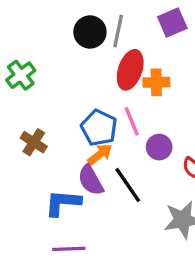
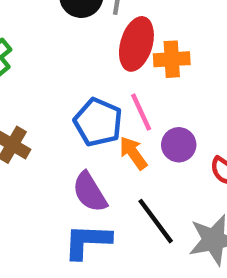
orange arrow: (100, 154) -> (133, 153), moved, turned -85
black line: (128, 185) -> (156, 221), moved
blue L-shape: (63, 203) -> (87, 241), moved

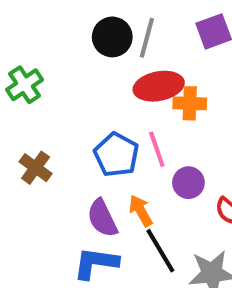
red ellipse: (136, 44) -> (159, 86), turned 57
orange arrow: (133, 153) -> (141, 211), moved

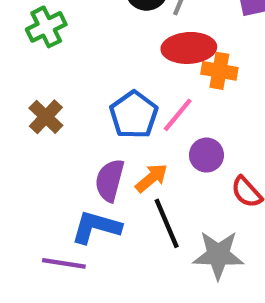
pink line: (157, 149) -> (178, 115), turned 51
orange arrow: (141, 211) -> (152, 178), turned 72
purple semicircle: (102, 218) -> (110, 180), turned 33

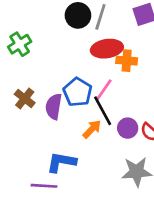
purple circle: (206, 155) -> (128, 128), moved
purple semicircle: (110, 180) -> (54, 107), moved
black line: (167, 223) -> (103, 111), moved

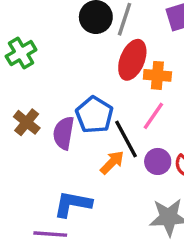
red ellipse: (107, 49) -> (132, 60), turned -60
pink line: (104, 90) -> (153, 116), moved

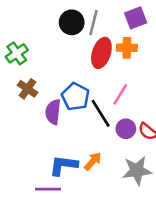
orange cross: (157, 75) -> (127, 48), moved
brown cross: (27, 122) -> (28, 89), moved
orange arrow: (112, 162) -> (93, 161), moved

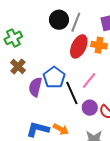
orange arrow: (93, 161) -> (61, 129), turned 70

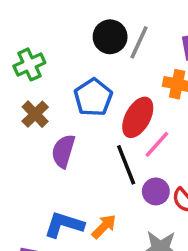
red ellipse: (79, 46) -> (138, 117), moved
blue pentagon: (54, 77) -> (93, 97), moved
orange arrow: (61, 129) -> (104, 226), turned -77

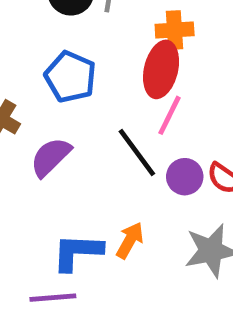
red ellipse: (138, 117) -> (161, 69), moved
purple semicircle: (63, 151) -> (51, 157), turned 44

